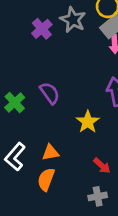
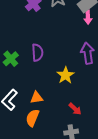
purple semicircle: (50, 93) -> (37, 53), turned 30

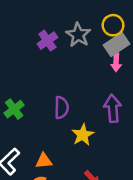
purple semicircle: (37, 53) -> (61, 107), moved

